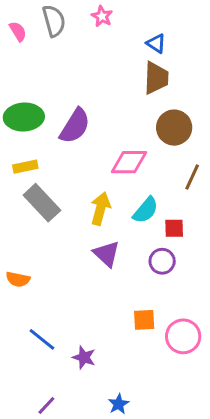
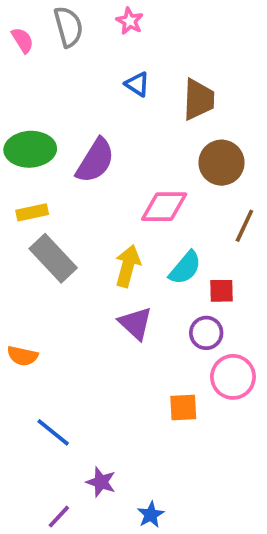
blue triangle: (156, 43) -> (137, 84), moved
pink circle: (183, 336) -> (233, 377), moved
purple star: (84, 357) -> (101, 482), moved

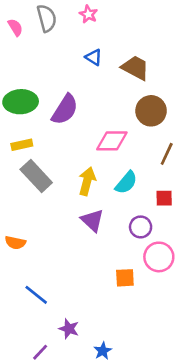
brown trapezoid: (199, 99) -> (135, 68), turned -64
red square: (222, 291) -> (164, 198), moved

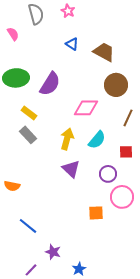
pink semicircle: (15, 27) -> (13, 34), moved
yellow rectangle: (22, 145) -> (29, 113), moved, turned 49
gray rectangle: (36, 176) -> (28, 135), size x0.7

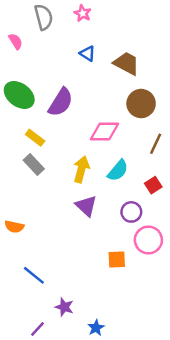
green ellipse: (16, 78) -> (19, 95), turned 40
red square: (126, 152) -> (153, 185), turned -32

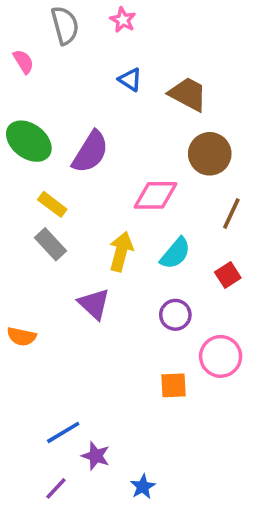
purple triangle: (86, 206) -> (94, 304), moved
purple circle: (131, 212) -> (175, 315), moved
blue line: (34, 275) -> (63, 432), moved, turned -70

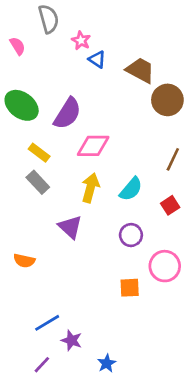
pink star: (123, 20) -> (81, 41), moved
brown circle: (210, 154) -> (167, 100), moved
pink diamond: (155, 195) -> (93, 146), moved
orange semicircle: (22, 337) -> (24, 261), moved

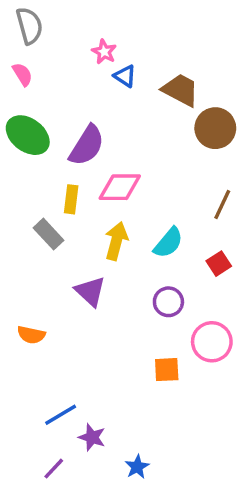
gray semicircle: (49, 19) -> (29, 26), moved
pink semicircle: (18, 46) -> (23, 74), moved
yellow rectangle: (39, 153) -> (71, 199), moved, turned 60

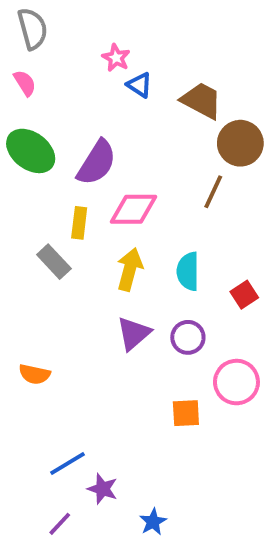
brown line: (222, 205) -> (213, 192), moved
cyan semicircle: (168, 243) -> (188, 271), turned 140
purple triangle: (90, 291) -> (134, 333), moved, turned 36

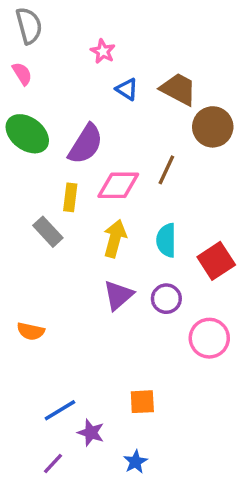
blue triangle: (139, 85) -> (127, 89), moved
brown line: (213, 192) -> (166, 170), moved
red square: (244, 295) -> (216, 261), size x1.5
orange square: (186, 413) -> (142, 402), moved

